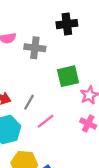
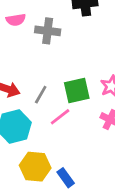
green square: (68, 76) -> (77, 90), moved

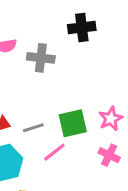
gray line: (41, 95) -> (33, 128), turned 42

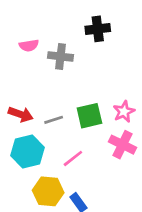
pink line: (54, 152) -> (73, 158), moved
pink cross: (109, 155) -> (123, 145), size x1.4

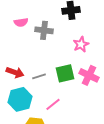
pink star: (124, 112) -> (81, 44), moved
pink cross: (123, 145) -> (89, 75), moved

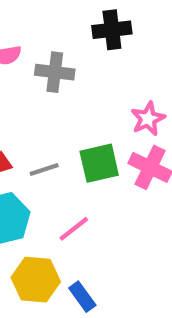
pink star: (81, 44) -> (148, 119), moved

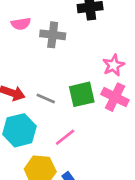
gray line: (44, 170) -> (46, 98), turned 42

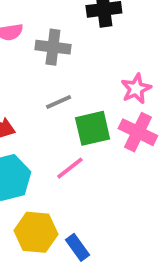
gray line: (46, 98) -> (59, 102), moved, turned -48
pink line: (65, 137) -> (70, 168), moved

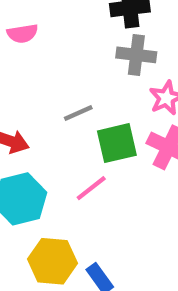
gray cross: (53, 47) -> (136, 55), moved

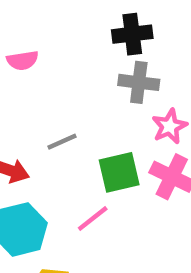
gray line: (78, 113) -> (62, 142), moved

